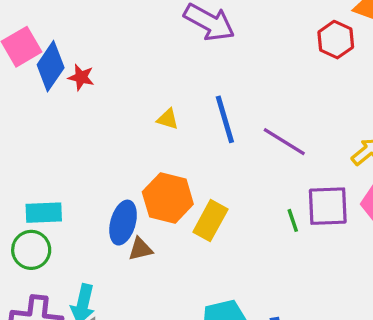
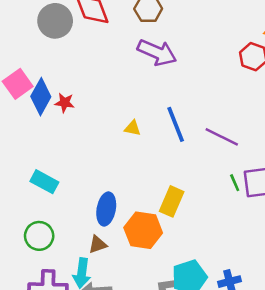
orange hexagon: (168, 198) -> (143, 230), moved
cyan rectangle: (44, 213) -> (44, 182), moved, turned 36
green line: (293, 220) -> (235, 183), moved
brown triangle: (140, 249) -> (98, 244), moved

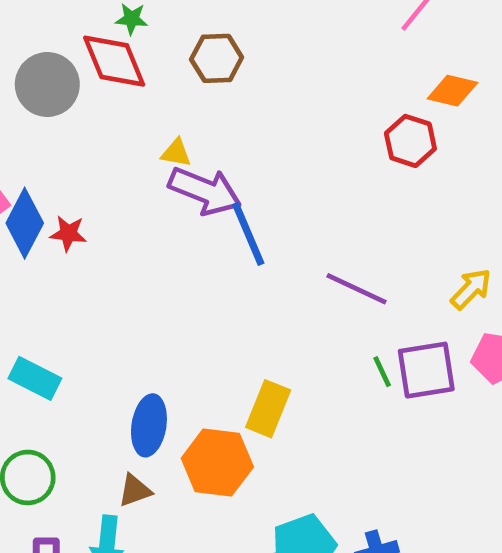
purple arrow: (157, 52) -> (205, 191), moved
blue line: (176, 124) -> (248, 234), moved
yellow triangle: (133, 128) -> (176, 153), moved

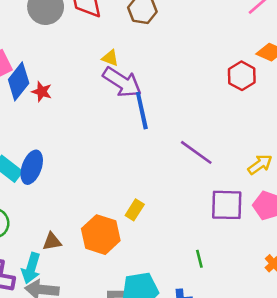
green line: (382, 372) -> (199, 259), moved
yellow rectangle: (268, 409) -> (135, 210), size x0.7
blue ellipse: (149, 425) -> (32, 167), moved

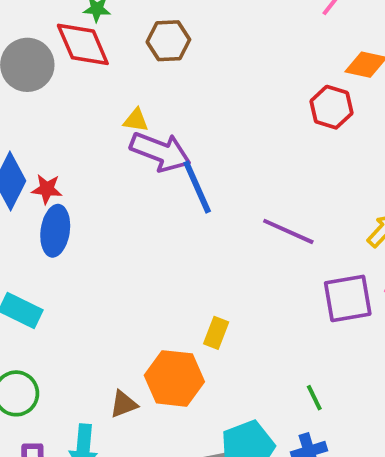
blue ellipse: (32, 167) -> (55, 231), moved
brown triangle: (52, 242) -> (123, 404), moved
green line: (199, 259) -> (314, 398), moved

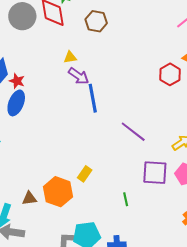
yellow triangle: (136, 120) -> (70, 57), turned -32
purple arrow: (160, 152) -> (79, 76), size x0.7
green line: (314, 398) -> (126, 199), moved

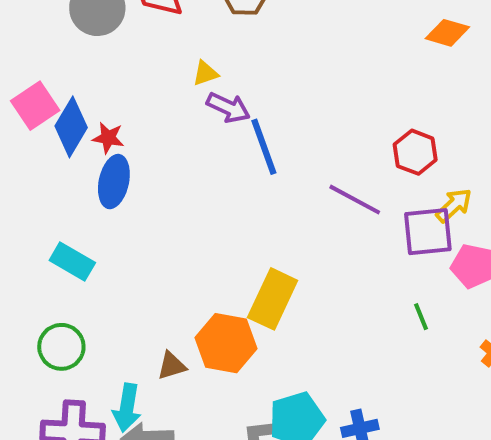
red hexagon: (170, 74) -> (415, 152), moved
purple square: (155, 173) -> (428, 232), moved
yellow rectangle: (85, 174) -> (273, 299), size x1.8
green line: (126, 199) -> (421, 317), moved

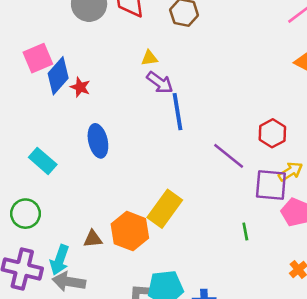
blue ellipse: (114, 182) -> (98, 141), moved, turned -36
green line: (421, 317) -> (245, 232), moved

